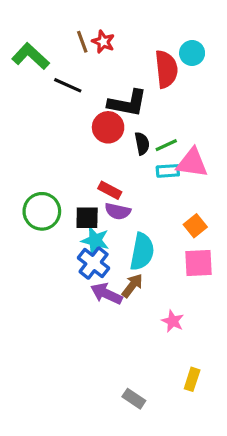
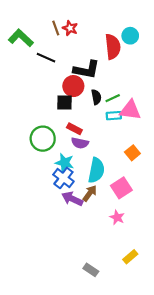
green circle: (42, 211) -> (43, 139), moved
black square: (87, 218) -> (65, 102), moved
pink square: (199, 263) -> (121, 188), moved, turned -30
yellow rectangle: (192, 379) -> (130, 257), turned 32

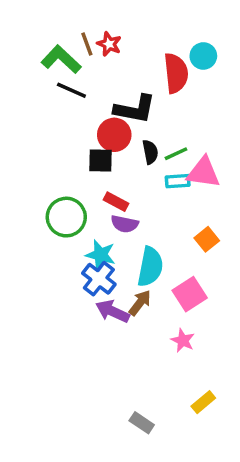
green L-shape: (21, 38) -> (61, 59), moved

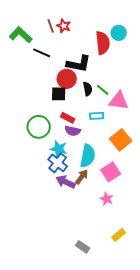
green L-shape: (61, 59) -> (21, 35), moved
green line: (176, 154) -> (103, 90), turned 64
cyan rectangle: (178, 181) -> (97, 116), moved
orange square: (207, 239) -> (121, 140), size x1.5

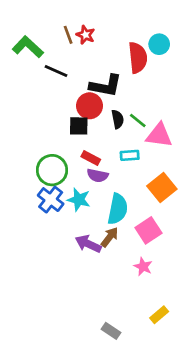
blue cross: (58, 163) -> (51, 200), moved

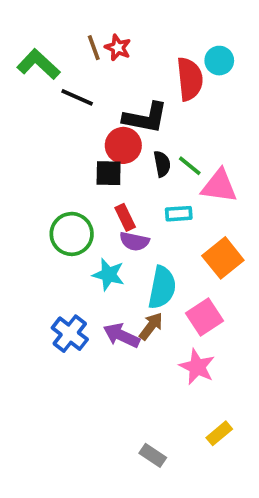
red rectangle: (91, 158) -> (125, 217), turned 36
blue cross: (51, 200) -> (70, 334), moved
pink star: (143, 267) -> (197, 367), size x1.4

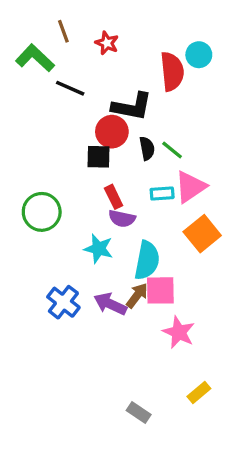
brown line: (94, 48) -> (63, 31), moved
pink triangle: (219, 186) -> (190, 187), moved, turned -42
green circle: (72, 234) -> (42, 212), moved
pink square: (204, 317) -> (160, 290), moved, turned 32

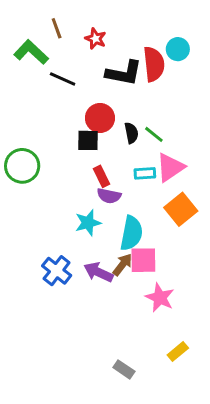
black L-shape: (132, 107) -> (124, 73), moved
green circle: (42, 212) -> (22, 166), moved
cyan star: (99, 249) -> (88, 223), turned -30

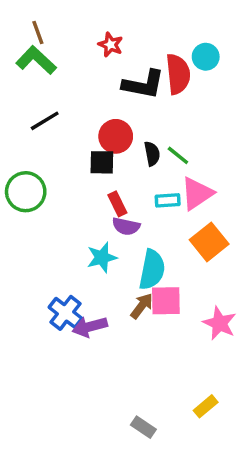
brown line: (57, 28) -> (38, 32), moved
black line: (63, 79) -> (45, 121), moved, turned -55
purple arrow: (98, 272) -> (90, 327), moved, turned -40
pink star: (160, 298) -> (220, 323), moved

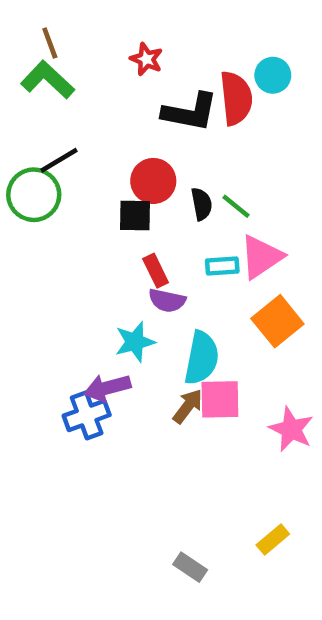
green circle: (26, 192) -> (34, 195), moved
blue cross: (65, 313) -> (87, 415), turned 32
purple arrow: (90, 327) -> (107, 388), moved

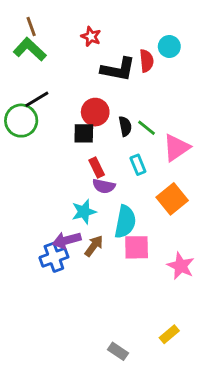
red semicircle: (236, 98) -> (146, 61), size x0.7
pink triangle: (261, 257) -> (176, 148), moved
cyan rectangle: (222, 266) -> (138, 165), turned 72
brown arrow: (188, 406) -> (94, 246), moved

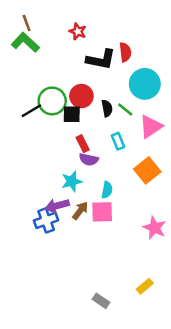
cyan circle: (169, 47) -> (145, 84), moved, size x1.6
black line: (37, 99) -> (31, 111), moved
green circle: (21, 121) -> (52, 101), moved
cyan semicircle: (125, 222) -> (107, 190), size x0.6
pink square: (137, 247) -> (102, 212), moved

